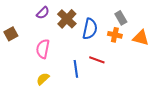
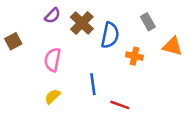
orange cross: (115, 35) -> (134, 56), moved
red line: (97, 60) -> (120, 105), moved

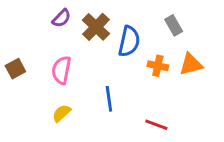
brown square: (13, 41) -> (15, 69), moved
orange triangle: (172, 46) -> (191, 64), moved, turned -30
red line: (120, 105) -> (156, 125), moved

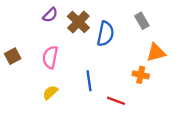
orange cross: (158, 66) -> (141, 75), moved
red line: (156, 125) -> (116, 101), moved

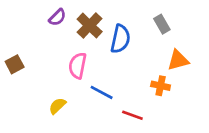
pink semicircle: (50, 57) -> (78, 66), moved
blue line: (89, 81) -> (102, 92), turned -54

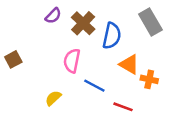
gray rectangle: (162, 24) -> (150, 22), size x1.5
orange triangle: (178, 60) -> (129, 64), moved, turned 45

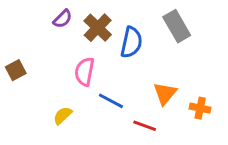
orange triangle: (129, 64) -> (165, 93), moved, turned 40
orange cross: (149, 79) -> (200, 108), moved

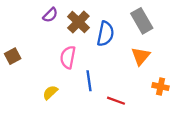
orange triangle: (165, 93) -> (141, 56), moved
blue line: (111, 101) -> (89, 81), turned 54

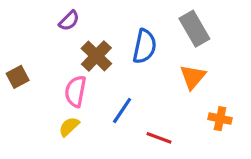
brown cross: (78, 22) -> (96, 56), moved
pink semicircle: (68, 57) -> (75, 91), moved
blue line: (89, 81) -> (122, 111), turned 42

